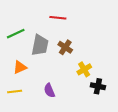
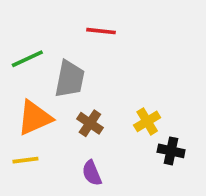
brown cross: (65, 47) -> (90, 123), moved
orange triangle: (20, 67) -> (35, 118), size x1.5
purple semicircle: (49, 90) -> (92, 173), moved

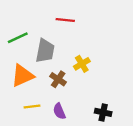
yellow cross: (147, 121) -> (82, 64), moved
black cross: (171, 151) -> (103, 112), moved
yellow line: (25, 160) -> (32, 107), moved

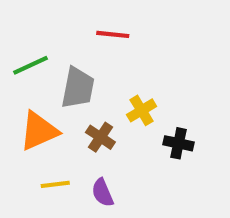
black cross: (103, 112) -> (178, 143), moved

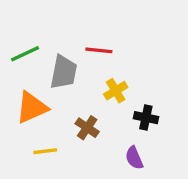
red line: (113, 34) -> (99, 50), moved
brown cross: (100, 137) -> (87, 128), moved
purple semicircle: (102, 193) -> (134, 158), moved

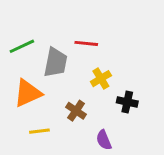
purple semicircle: (134, 158) -> (104, 140), moved

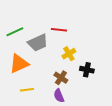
gray trapezoid: (56, 62) -> (38, 43), turned 55
brown cross: (76, 111) -> (61, 78), moved
purple semicircle: (104, 140) -> (59, 96), moved

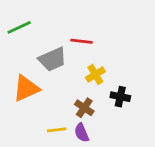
green line: (15, 32) -> (19, 27), moved
yellow line: (27, 90) -> (57, 130), moved

